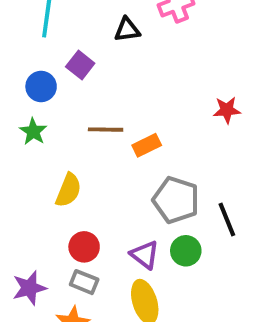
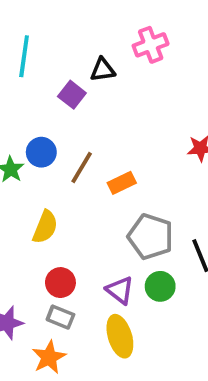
purple square: (80, 65) -> (72, 95), moved
blue circle: (41, 87) -> (41, 152), moved
brown line: (106, 130) -> (82, 168), turned -60

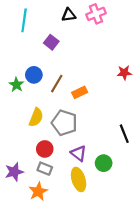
black triangle: (103, 70) -> (69, 15), moved
gray pentagon: (151, 237) -> (64, 123), moved
green circle: (160, 286) -> (104, 163), moved

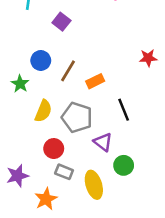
green star: (16, 85) -> (20, 84), moved
black line: (124, 134) -> (124, 110), moved
purple triangle: (79, 153) -> (103, 142), moved
gray rectangle: (45, 169) -> (64, 172), moved

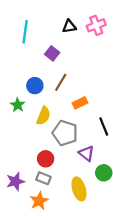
brown line: (68, 71) -> (61, 82), moved
yellow semicircle: (43, 111) -> (43, 116), moved
gray rectangle: (64, 172) -> (43, 178), moved

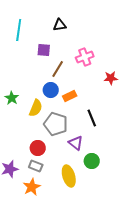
pink cross: (96, 25) -> (85, 57), moved
purple square: (52, 53) -> (44, 50), turned -32
brown line: (61, 82) -> (58, 69), moved
blue circle: (35, 86) -> (51, 90), moved

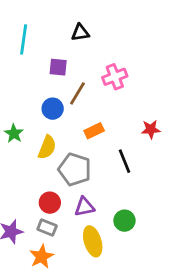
red star: (111, 78) -> (151, 129), moved
blue circle: (51, 90) -> (53, 109), moved
purple triangle: (76, 143) -> (84, 207), moved, turned -49

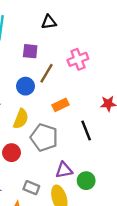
red circle: (50, 203) -> (12, 153), moved
purple triangle: (84, 207) -> (64, 170), moved
gray rectangle: (47, 227) -> (31, 188), moved

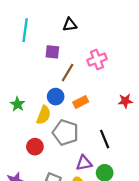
blue circle: (25, 86) -> (56, 97), moved
black line: (86, 130) -> (105, 139), moved

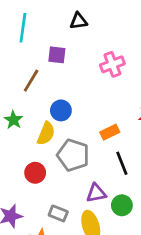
brown line: (68, 73) -> (31, 81), moved
orange rectangle: (81, 102) -> (110, 132), moved

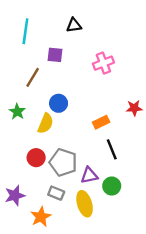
gray pentagon: (73, 155) -> (63, 162), moved

